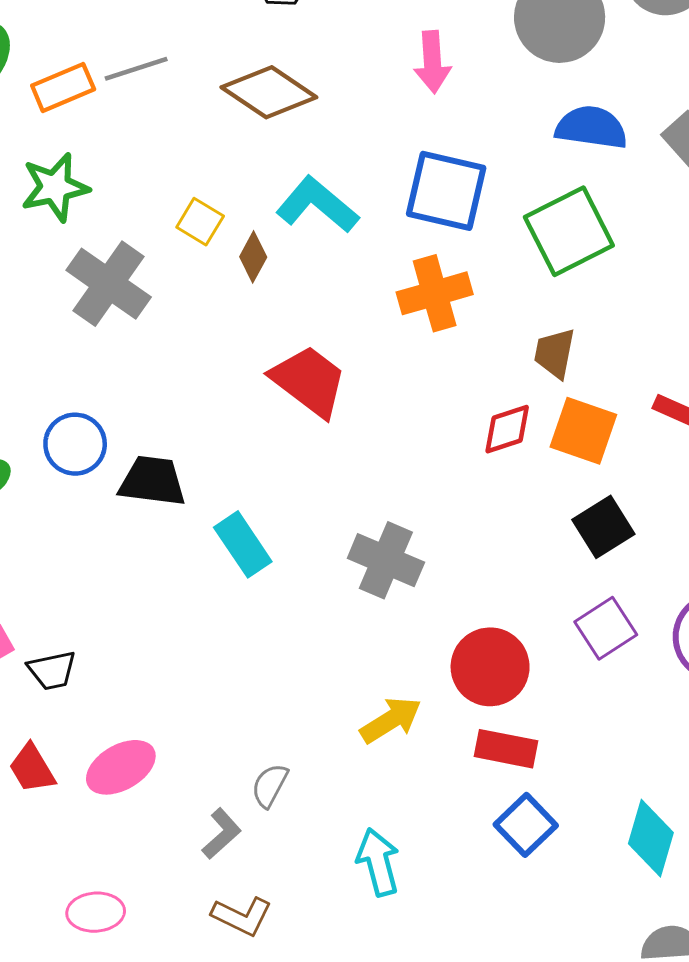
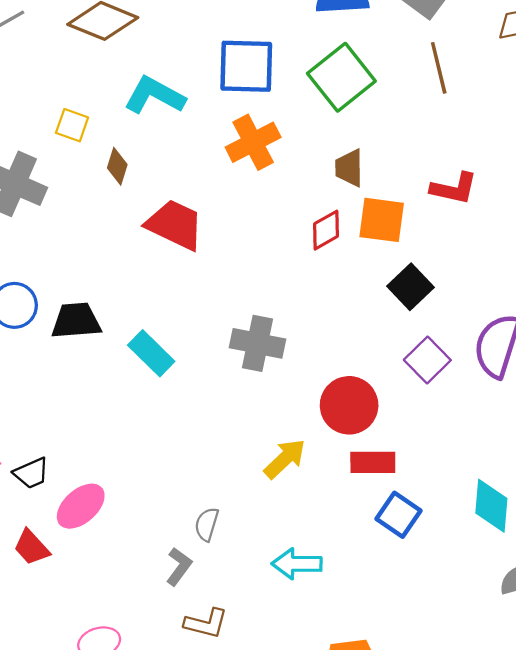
brown diamond: (253, 257) -> (117, 166), moved
pink ellipse: (121, 767) -> (81, 506), moved
cyan arrow: (378, 862) -> (297, 564), turned -63

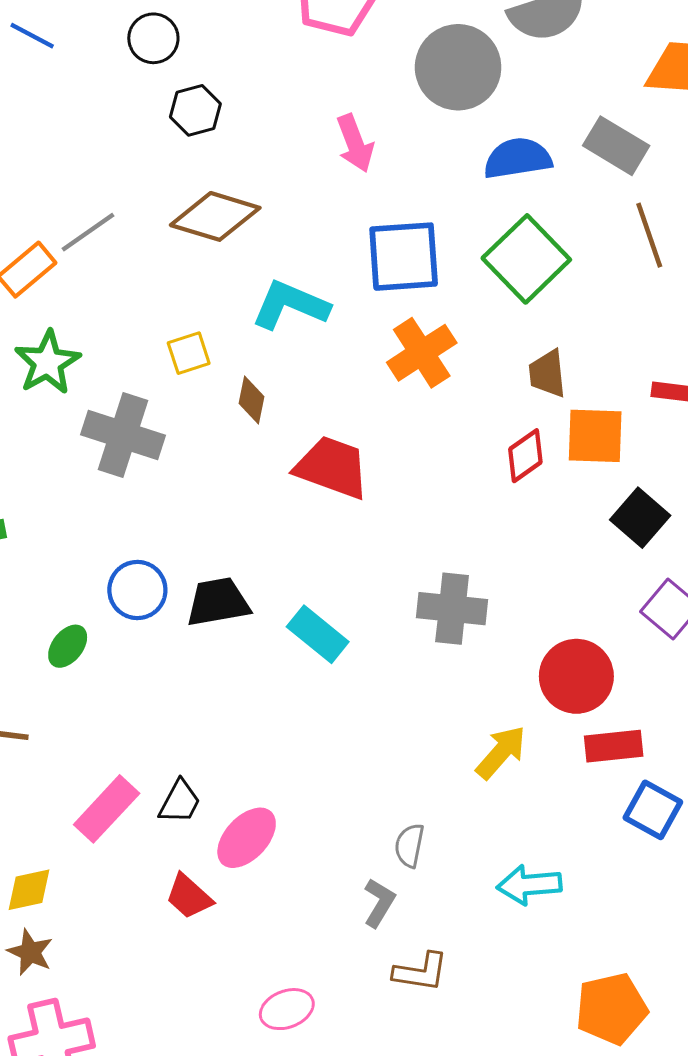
yellow square: (72, 125) -> (189, 353), turned -32
black trapezoid: (31, 473) -> (180, 802), turned -33

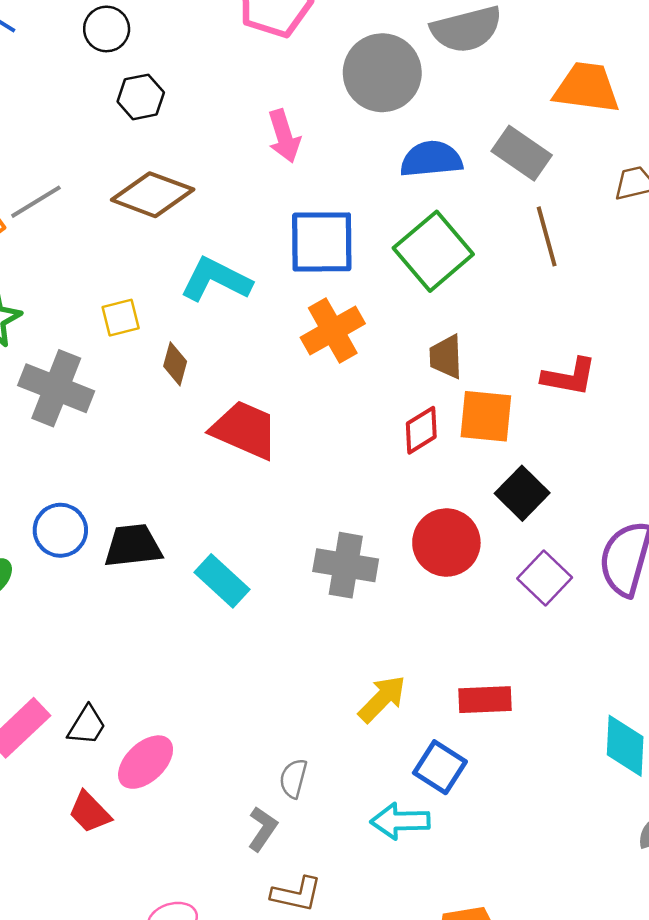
red circle: (576, 676) -> (446, 543), moved
blue square: (653, 810) -> (440, 767), moved

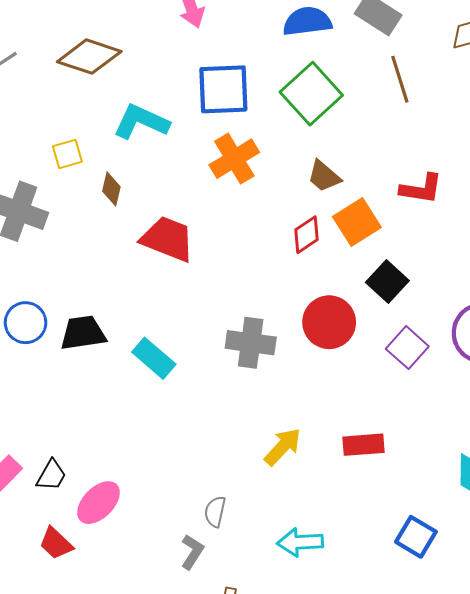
brown trapezoid: (446, 357) -> (324, 176), turned -45
orange square: (486, 416) -> (357, 222), turned -36
blue square: (440, 767) -> (416, 537), moved

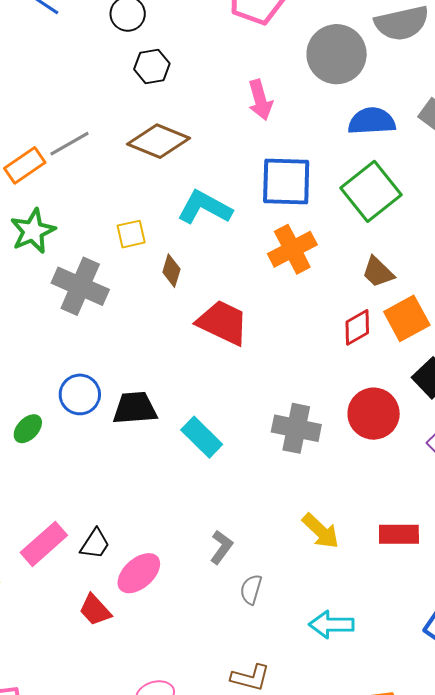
yellow arrow: (283, 447) -> (321, 531), turned 87
gray L-shape: (192, 552) -> (221, 547), moved

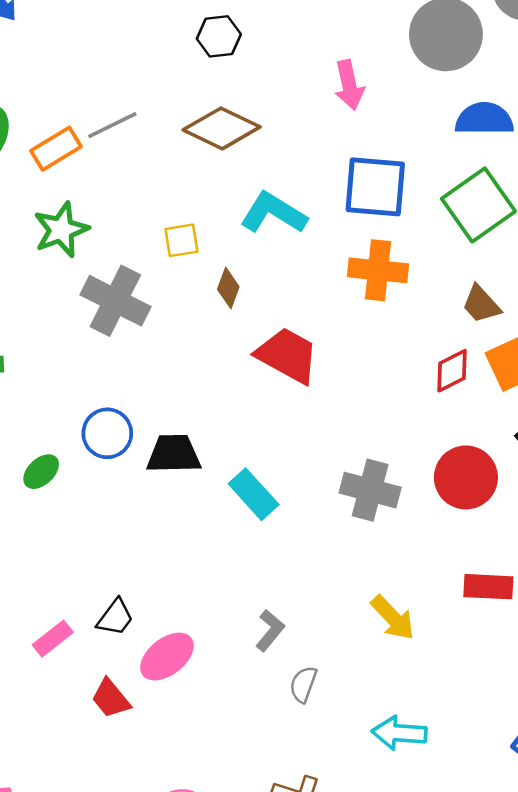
orange cross: (292, 249) -> (378, 270), turned 30
red rectangle: (399, 534) -> (488, 587), moved
pink rectangle: (44, 544) -> (53, 639), moved, size x0.7

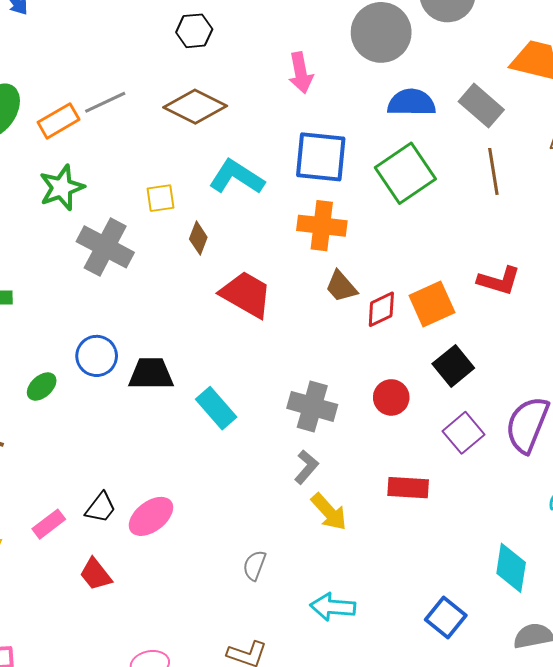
brown trapezoid: (481, 304) -> (341, 287), moved
red circle: (466, 477) -> (391, 397), size x0.7
gray L-shape: (270, 630) -> (306, 467), moved
pink ellipse: (167, 657) -> (151, 516), moved

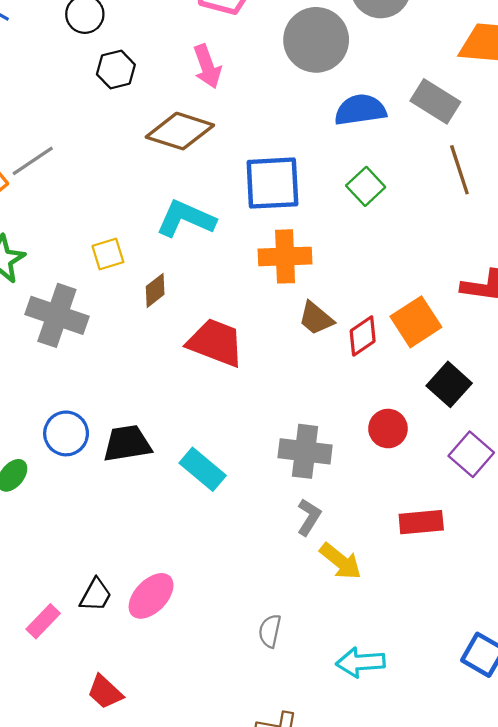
pink arrow: (301, 73) -> (207, 66), moved
brown diamond: (195, 107) -> (180, 131), moved
green square: (405, 173) -> (366, 186), size x0.6
brown diamond: (198, 238) -> (155, 290), turned 40
red trapezoid: (96, 574) -> (105, 692), moved

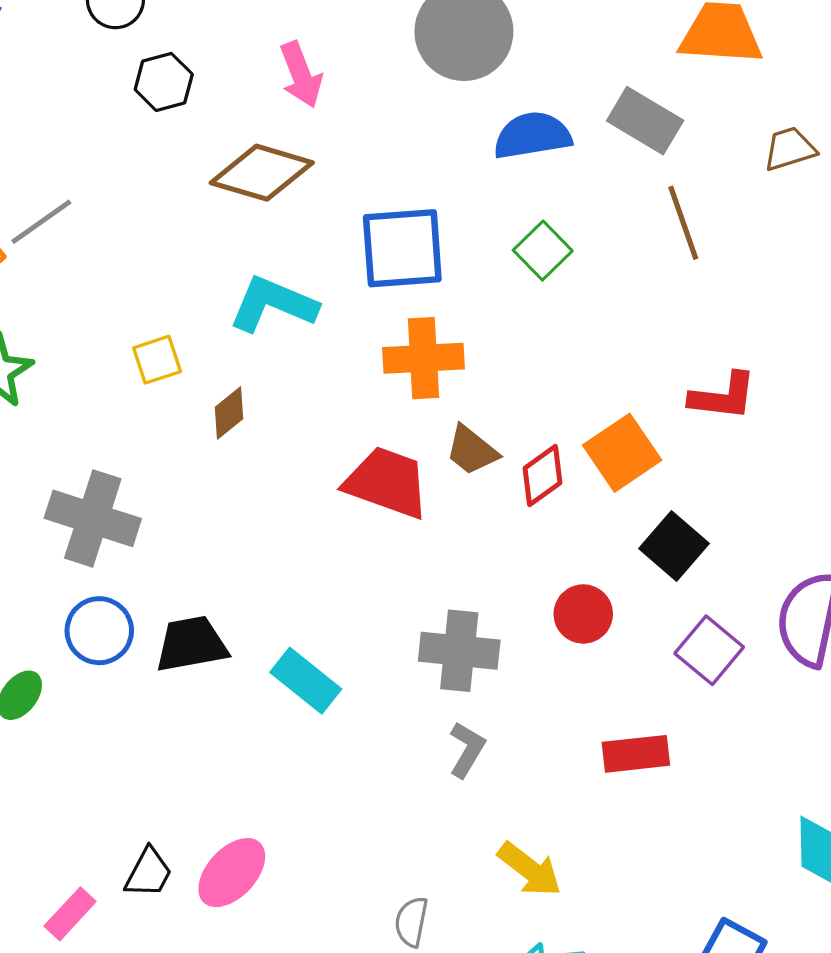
gray cross: (57, 315) -> (93, 518), moved
red trapezoid: (216, 343) -> (387, 482), moved
yellow arrow: (341, 561) -> (530, 869), moved

